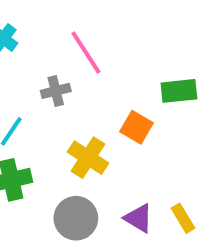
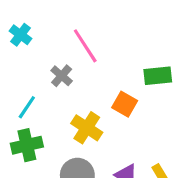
gray cross: (56, 91) -> (62, 76), turned -35

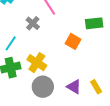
yellow cross: (87, 128) -> (37, 63), moved

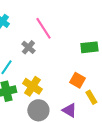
orange square: (73, 41) -> (77, 80), moved
yellow rectangle: (96, 87) -> (91, 97), moved

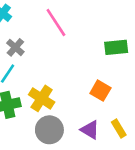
gray cross: (28, 47) -> (15, 47), moved
yellow rectangle: (91, 97) -> (119, 129), moved

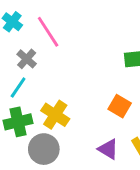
pink line: (56, 23) -> (48, 32), moved
gray circle: (49, 130) -> (44, 149), moved

